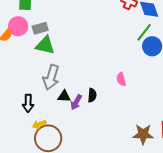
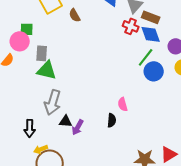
pink circle: (18, 26) -> (20, 41), moved
gray rectangle: (40, 28) -> (42, 53), turned -70
black semicircle: (92, 95) -> (112, 120), moved

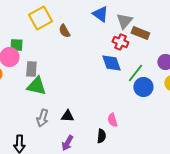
blue diamond: (151, 34) -> (111, 63), moved
gray arrow: (53, 102) -> (42, 118), size x0.7
black triangle: (66, 121) -> (67, 116), moved

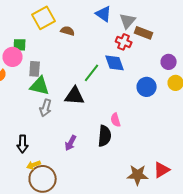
brown semicircle: (64, 31) -> (68, 31), turned 136
green line: (135, 73) -> (92, 73), moved
black triangle: (67, 116) -> (75, 96), moved, size x1.5
gray arrow: (42, 118) -> (46, 108), moved
black semicircle: (101, 136) -> (105, 136), size x1.5

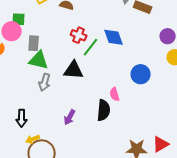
red cross: (124, 42) -> (79, 35), moved
blue circle: (147, 87) -> (141, 74), moved

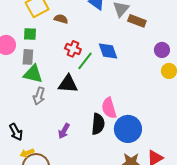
green square: (19, 19) -> (30, 34), moved
blue circle: (141, 74) -> (128, 129), moved, size x1.4
pink semicircle: (115, 94) -> (109, 108), size x1.5
black arrow: (22, 118) -> (16, 132), turned -30

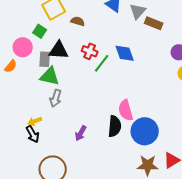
green square: (30, 34) -> (40, 31), moved, turned 32
black triangle: (68, 84) -> (59, 50), moved
yellow arrow: (27, 153) -> (35, 121), moved

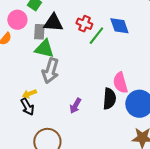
gray arrow: (56, 98) -> (50, 71), size x1.4

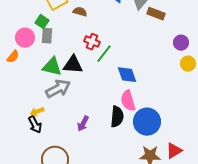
black triangle: (53, 23) -> (73, 65), moved
blue diamond: (119, 26) -> (127, 75), moved
gray rectangle: (39, 32) -> (47, 36), moved
gray arrow: (50, 71) -> (58, 89), turned -135

